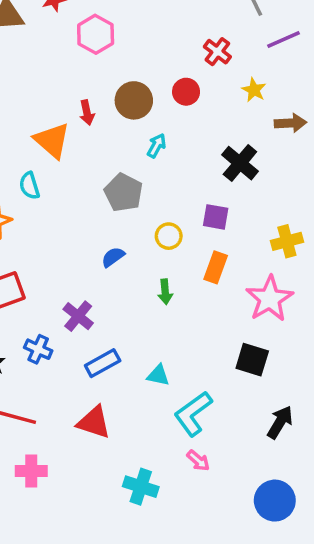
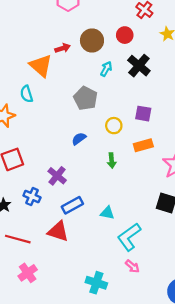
red arrow: (87, 113) -> (63, 48), turned -96
black cross: (240, 163) -> (139, 66), moved
orange rectangle: (216, 267) -> (143, 145), turned 54
red triangle: (94, 422) -> (58, 231), moved
pink cross: (31, 471) -> (28, 273), turned -36

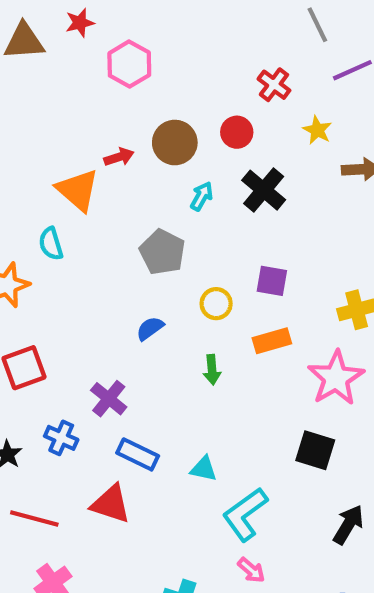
blue rectangle: (72, 205) -> (138, 454), turned 55

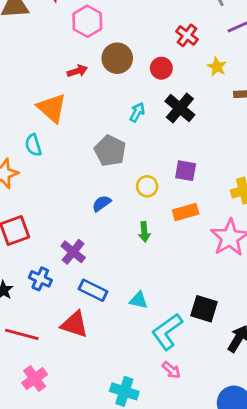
brown circle: (175, 143) -> (117, 58), moved
red arrow: (119, 157) -> (77, 71), moved
black square: (315, 450) -> (204, 309), moved

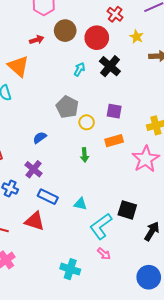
red circle: (161, 68) -> (97, 38), size x1.5
gray pentagon: (110, 151) -> (67, 107), moved
blue semicircle: (102, 203) -> (40, 138), moved

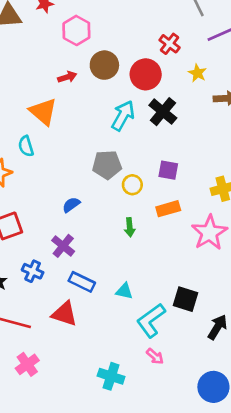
cyan arrow: (79, 69) -> (123, 116), size x1.6
gray pentagon: (67, 107) -> (107, 165), turned -30

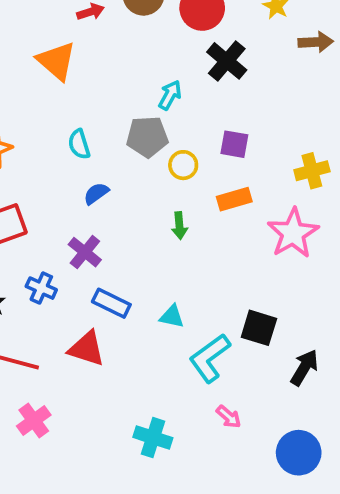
cyan arrow: (123, 116) -> (170, 95), moved, size x0.7
cyan semicircle: (26, 146) -> (79, 144), moved
pink arrow: (155, 356) -> (229, 417), moved

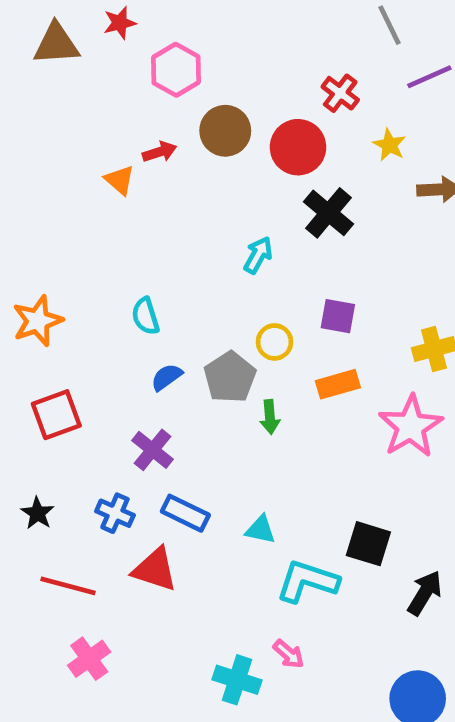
orange triangle: (56, 61) -> (120, 180), moved, size x0.6
gray pentagon: (147, 137) -> (230, 377), moved, turned -30
blue cross: (41, 288) -> (115, 513), moved
cyan L-shape: (210, 358) -> (307, 581), turned 54
pink arrow: (229, 417) -> (289, 654), moved

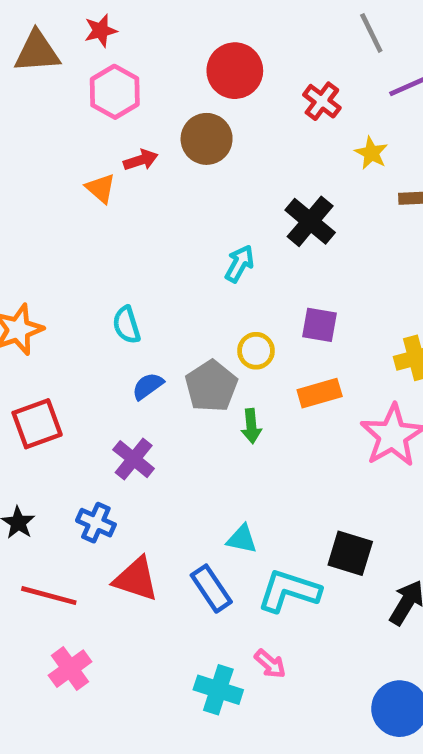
pink hexagon: (176, 70) -> (115, 92), moved
red circle: (298, 147) -> (235, 71), moved
blue rectangle: (185, 513) -> (211, 589), moved, turned 30

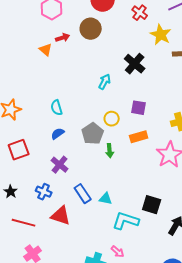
yellow star: (371, 153) -> (161, 35), size x1.5
blue semicircle: (148, 386) -> (58, 134), moved
blue rectangle: (211, 589) -> (83, 194), moved

